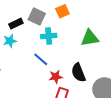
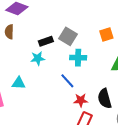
orange square: (62, 11) -> (106, 34), moved

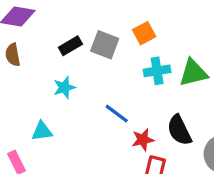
orange square: (106, 34) -> (144, 33), moved
black rectangle: (46, 41) -> (70, 46), moved
cyan cross: (78, 58) -> (157, 71), moved

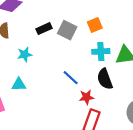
cyan star: (64, 87) -> (25, 54), moved
black semicircle: (179, 130) -> (105, 79), moved

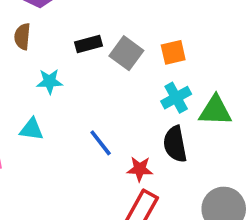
cyan cross: (101, 51) -> (176, 98), turned -35
blue line: (71, 78) -> (101, 143), moved

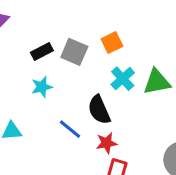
cyan star: (50, 81) -> (42, 87), moved
black semicircle: (175, 144) -> (99, 110), moved

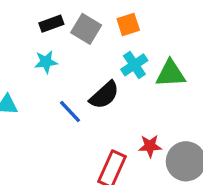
black semicircle: (99, 110) -> (104, 95), turned -116
red star: (107, 143) -> (150, 146), moved

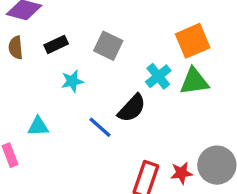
black rectangle: (51, 24) -> (56, 44), moved
orange square: (128, 24) -> (193, 41), moved, size x1.5
red star: (150, 146) -> (181, 173), moved

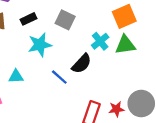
cyan star: (72, 81) -> (40, 45), size x1.5

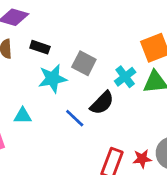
black rectangle: (29, 19) -> (40, 47), turned 42
gray square: (65, 20) -> (84, 63), moved

